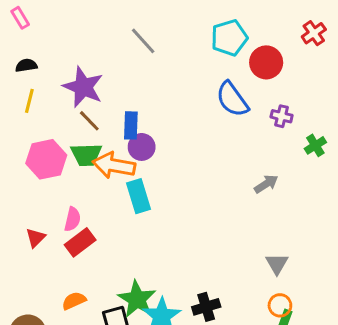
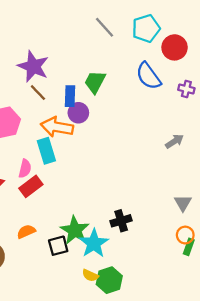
gray line: (143, 41) -> (104, 27), moved
green trapezoid: (86, 155) -> (95, 82), moved, turned 120
cyan rectangle: (139, 196) -> (46, 151), moved
black cross: (206, 307) -> (121, 221), moved

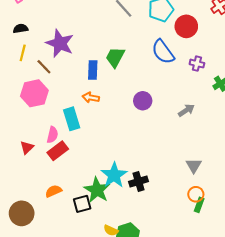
brown line: (38, 93) -> (44, 67), moved
purple circle: (78, 113) -> (143, 101), moved
orange arrow: (57, 127) -> (91, 98), moved, size x0.6
cyan star: (94, 243) -> (114, 175), moved

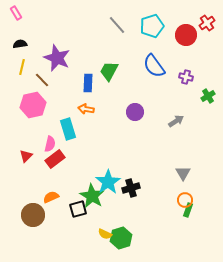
red circle: (186, 26) -> (186, 35), moved
brown circle: (22, 213) -> (33, 215), moved

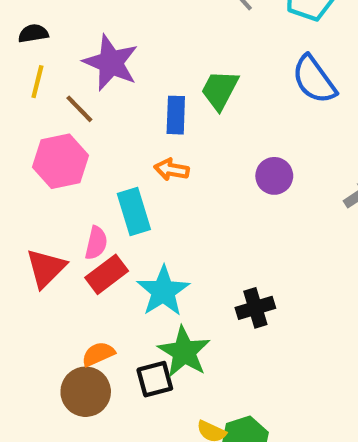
red triangle: (26, 156) -> (46, 268), size x1.5
cyan star: (108, 182) -> (163, 291), moved
black cross: (131, 188) -> (255, 308), moved
brown circle: (33, 215) -> (86, 392), moved

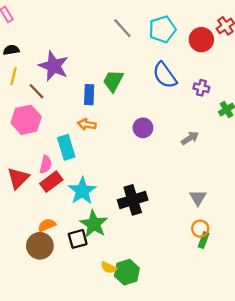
black cross: (255, 308) -> (133, 200), size x1.4

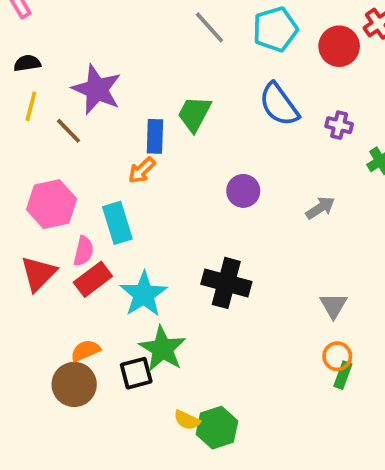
pink hexagon: (26, 120) -> (52, 204), moved
orange arrow: (87, 124) -> (142, 170), moved, turned -54
black cross: (133, 200) -> (226, 283), moved, turned 32

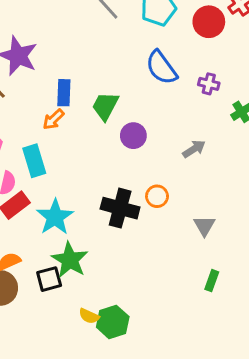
green trapezoid: (194, 114) -> (105, 106), moved
orange circle: (337, 356) -> (157, 196), moved

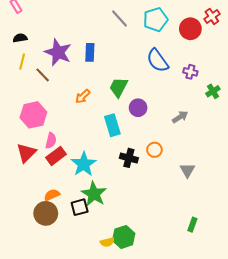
blue rectangle: (64, 93) -> (90, 52), moved
cyan rectangle: (34, 161) -> (112, 125), moved
black cross: (120, 208) -> (129, 158), size x0.7
green rectangle: (212, 281) -> (192, 225), moved
yellow semicircle: (89, 316) -> (107, 242), moved, turned -40

